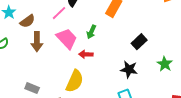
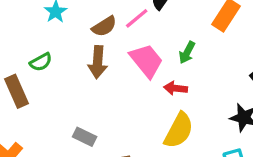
brown semicircle: (27, 21) -> (104, 26), moved
yellow semicircle: (75, 81) -> (179, 130), moved

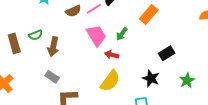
green semicircle: (41, 62) -> (36, 35), moved
brown arrow: (98, 62) -> (53, 47), moved

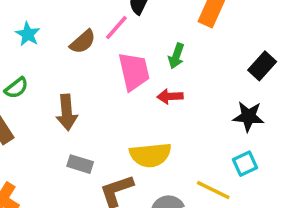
green semicircle: (36, 35) -> (16, 88), moved
pink trapezoid: (96, 35) -> (134, 71), turned 35
yellow semicircle: (110, 81) -> (150, 155), moved, turned 65

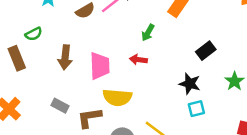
pink trapezoid: (134, 71) -> (100, 66), moved
gray rectangle: (80, 164) -> (60, 106), moved
cyan square: (245, 164) -> (196, 109), moved

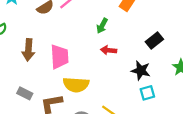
red arrow: (138, 60) -> (109, 50), moved

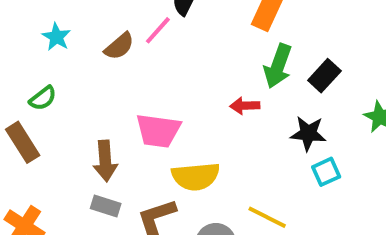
green arrow: (102, 26) -> (278, 66), moved, size x1.5
brown arrow: (28, 50) -> (105, 161), moved
pink trapezoid: (59, 57) -> (158, 131), turned 110

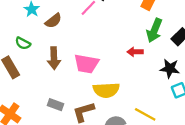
brown semicircle: (119, 46) -> (53, 21), moved
green semicircle: (43, 98) -> (23, 43), turned 63
brown arrow: (105, 161) -> (54, 58), moved

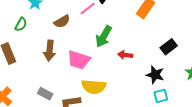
brown semicircle: (53, 21) -> (62, 21), moved
green arrow: (154, 30) -> (104, 36), moved
green semicircle: (23, 43) -> (21, 24), moved, turned -96

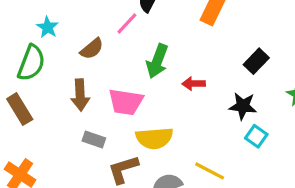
green semicircle: (21, 24) -> (31, 63), size x1.6
gray rectangle: (45, 94) -> (94, 139), moved
cyan square: (161, 96) -> (256, 136), turned -32

